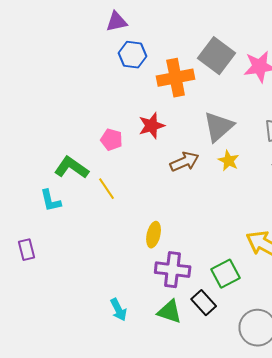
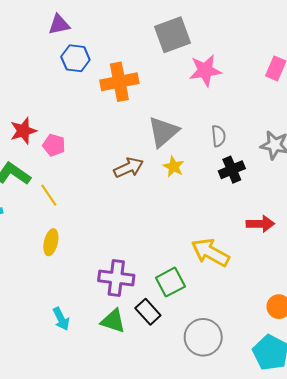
gray square: (217, 56) -> (173, 35), moved, turned 33
red star: (152, 126) -> (23, 131), moved
yellow ellipse: (154, 235) -> (51, 242), moved

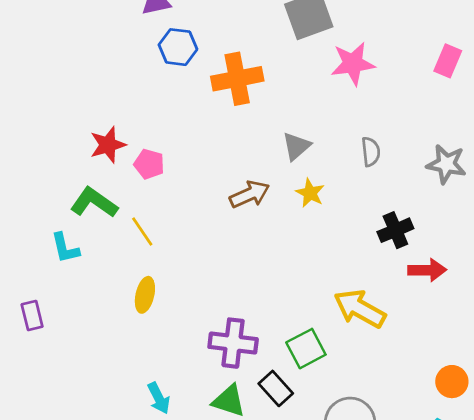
gray triangle: (163, 132) -> (296, 146), size x0.7
black cross: (232, 170) -> (395, 230), moved

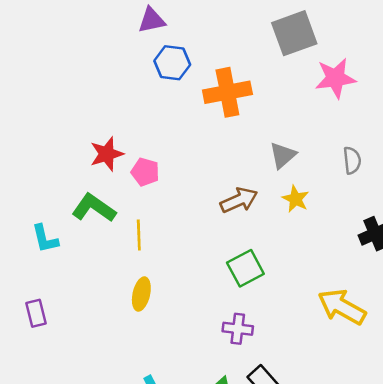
yellow line: (142, 232) -> (139, 235), turned 32
cyan L-shape: (65, 248) -> (45, 239), moved
purple cross: (233, 343) -> (238, 329), moved, size x0.7
green square: (306, 349) -> (245, 268), moved

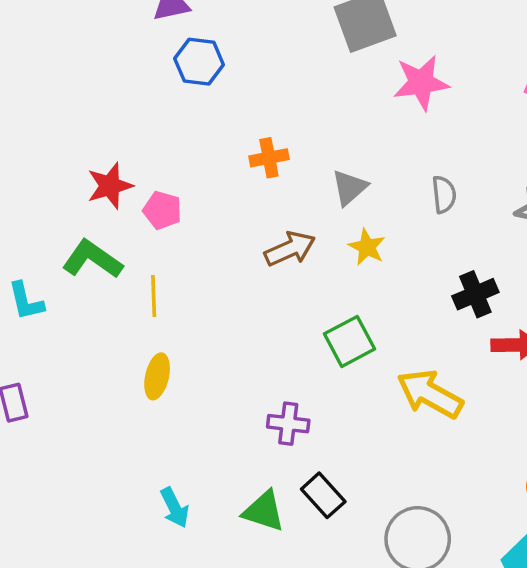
orange cross: (227, 92) -> (269, 158), moved, size x0.6
green square: (245, 268) -> (349, 341), moved

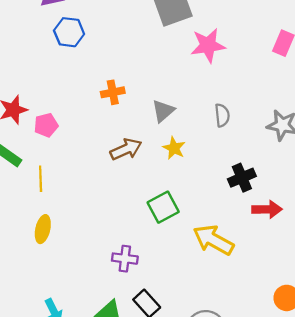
pink pentagon: (162, 210) -> (46, 125), turned -30

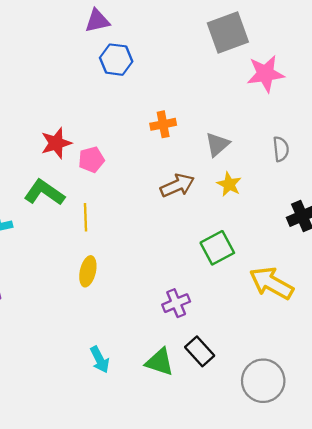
purple cross: (125, 259) -> (176, 303), turned -30

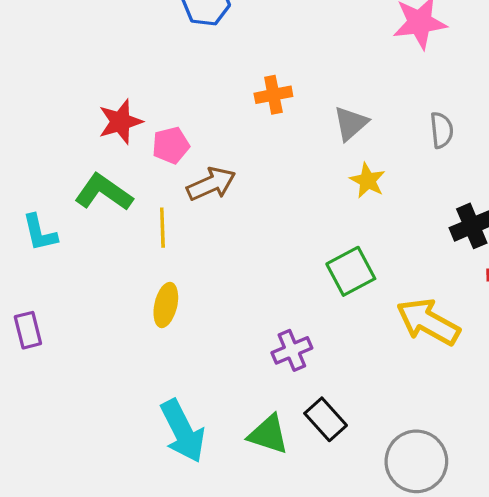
brown arrow: (177, 185) -> (211, 184), moved
cyan arrow: (100, 360) -> (183, 431), size x1.6

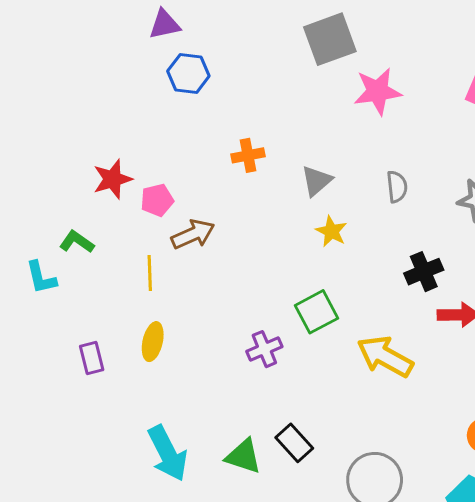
green L-shape: (104, 192) -> (77, 242), moved, size x0.7
purple rectangle: (28, 330) -> (92, 358), moved
purple cross: (292, 350) -> (264, 349), moved

